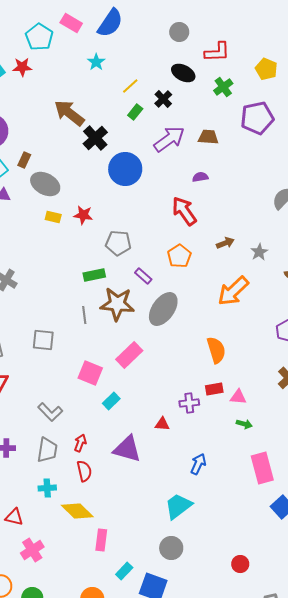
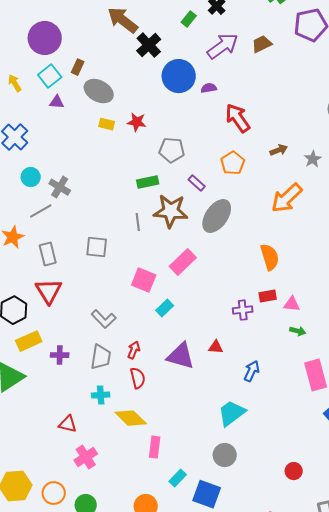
brown trapezoid: (208, 137) -> (262, 44), turned -30
purple semicircle: (200, 177) -> (209, 88), moved
red triangle: (162, 424) -> (216, 347), moved

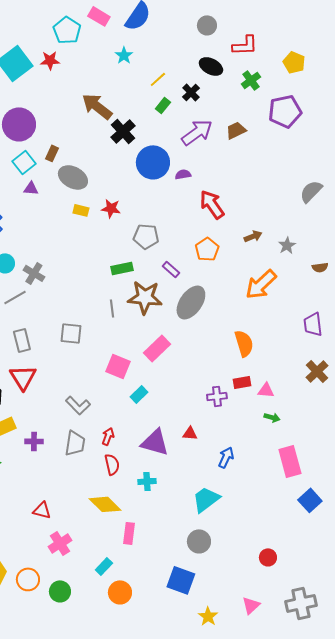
cyan cross: (101, 395) -> (147, 481), moved
cyan rectangle: (178, 478) -> (104, 566), moved

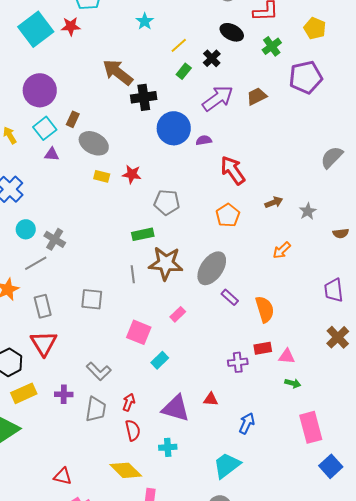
black cross: (123, 131) -> (144, 97), turned 35
purple rectangle: (171, 269) -> (230, 297), moved
orange arrow: (261, 284) -> (282, 250), size x0.6
pink rectangle: (157, 348) -> (178, 314), size x0.6
purple cross: (34, 441) -> (64, 394), moved

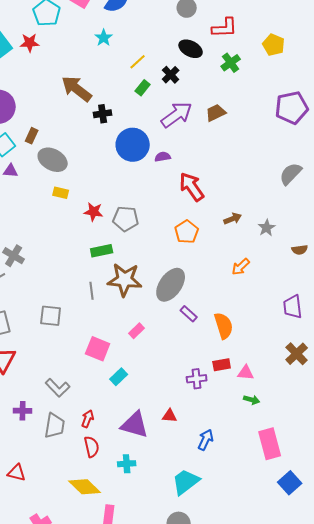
purple pentagon: (306, 77) -> (292, 108), moved
black cross: (144, 97) -> (103, 114), size x0.7
red star: (132, 174) -> (94, 212), moved
red triangle: (63, 476) -> (17, 473), moved

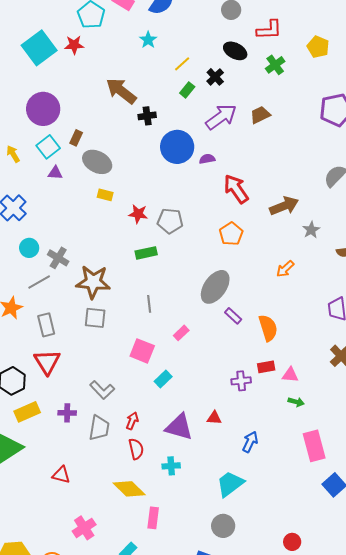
brown arrow: (233, 219) -> (284, 206), moved, size x1.6
brown star: (125, 280) -> (93, 282), moved
gray line: (92, 291) -> (149, 304), moved

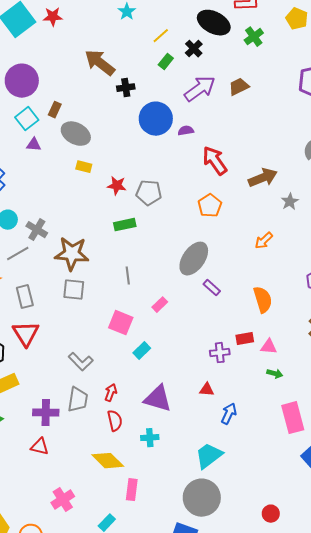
black ellipse: (235, 51) -> (214, 23), size x1.4
orange semicircle: (268, 328) -> (263, 300), moved
purple cross: (67, 413) -> (46, 413), moved, size x1.4
red triangle: (214, 418) -> (207, 390), moved
gray circle: (223, 526) -> (202, 498), size x1.6

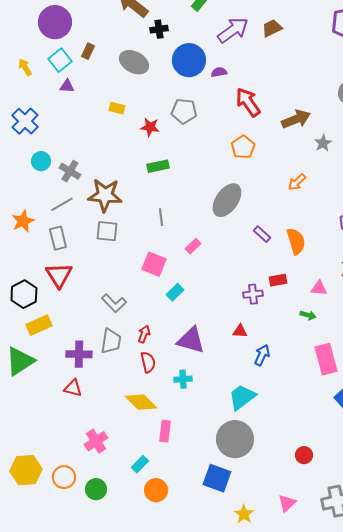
gray ellipse: (76, 134) -> (134, 62), moved
gray pentagon: (149, 193) -> (184, 111), moved
gray line: (18, 254) -> (62, 204), moved
purple rectangle: (212, 288) -> (262, 234), moved
pink triangle: (269, 347) -> (319, 288), moved

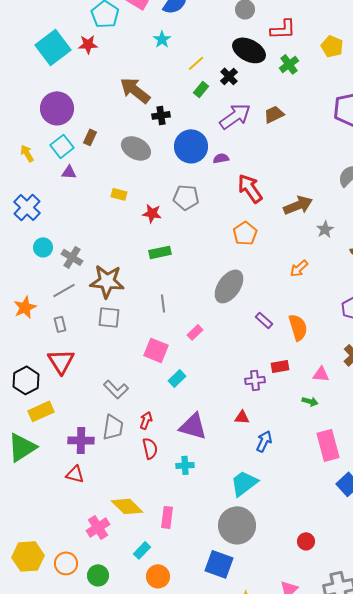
gray rectangle: (58, 238) -> (60, 324), size x0.7
yellow diamond: (141, 402) -> (127, 506), moved

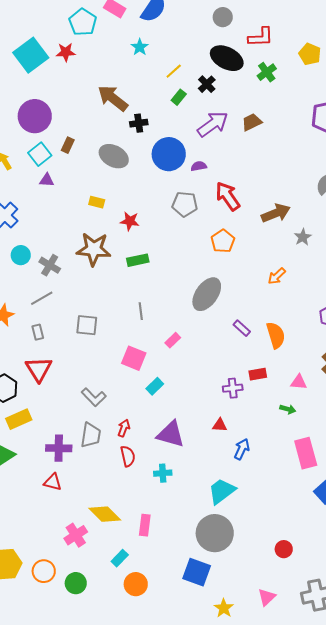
gray pentagon: (186, 197) -> (185, 204), moved
brown star: (107, 281) -> (94, 249), moved

